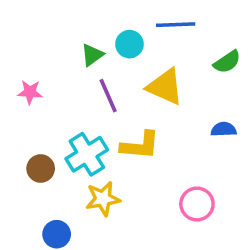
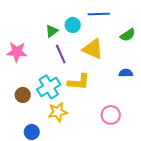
pink star: (30, 92) -> (17, 52), size x1.5

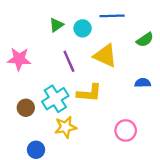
green triangle: (52, 31) -> (56, 25), moved

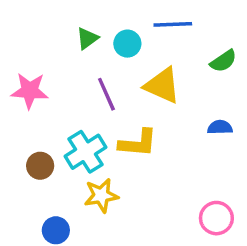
pink circle: (126, 130) -> (216, 218), moved

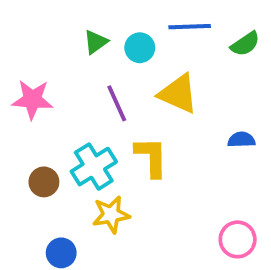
green semicircle: (223, 61) -> (245, 44), moved
yellow L-shape: (138, 143) -> (151, 157), turned -96

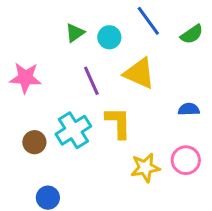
blue line: (190, 27) -> (148, 21), turned 56
yellow star: (111, 215) -> (145, 168), moved
pink circle: (238, 239) -> (186, 160), moved

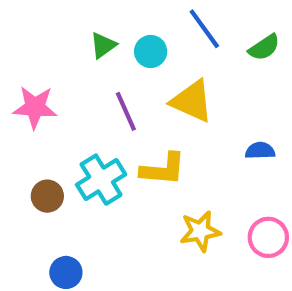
yellow L-shape: (118, 123) -> (163, 169), turned 96
pink circle: (186, 160) -> (268, 237), moved

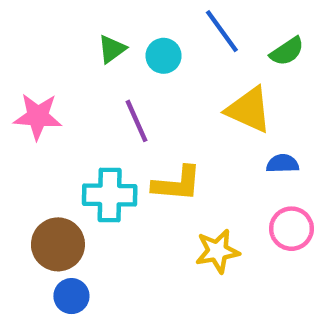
yellow triangle: (192, 101) -> (249, 110), moved
cyan cross: (101, 180) -> (110, 195), turned 33
brown circle: (47, 196) -> (58, 244), moved, size x1.5
pink circle: (268, 237) -> (291, 229), moved

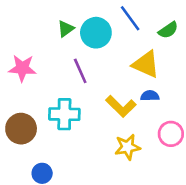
cyan circle: (164, 56) -> (96, 33), size x1.5
blue semicircle: (283, 164) -> (150, 96), moved
yellow L-shape: (177, 184) -> (121, 106), moved, turned 40
brown circle: (58, 244) -> (21, 129), moved

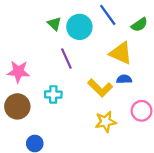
green triangle: (66, 29) -> (54, 24), turned -40
pink star: (22, 68) -> (18, 72), moved
cyan cross: (64, 114) -> (53, 94), size x0.7

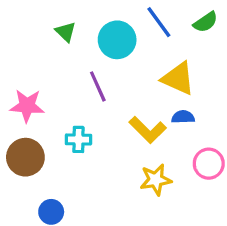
green triangle: (54, 24) -> (66, 32), moved
green semicircle: (139, 25) -> (206, 22), moved

